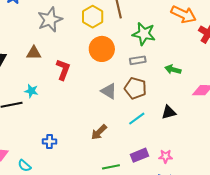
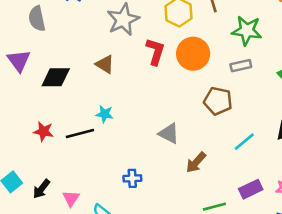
brown triangle: (34, 53) -> (105, 64), turned 35
red L-shape: (63, 70) -> (155, 52), moved
brown pentagon: (135, 88) -> (218, 101), moved
gray triangle: (109, 91) -> (169, 133), moved

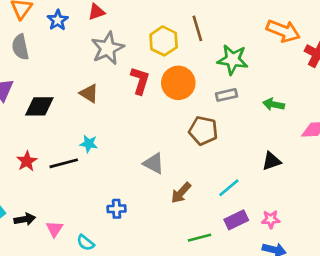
red star: (43, 131) -> (27, 161), turned 30
cyan line: (244, 142) -> (229, 188), moved
black arrow: (41, 189) -> (25, 219), turned -138

